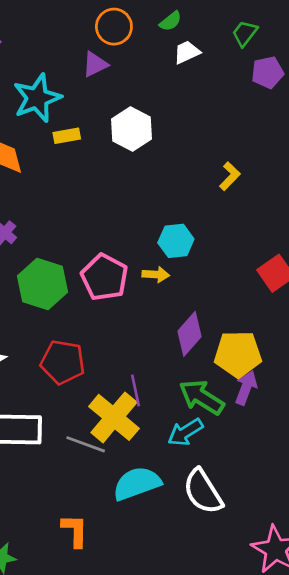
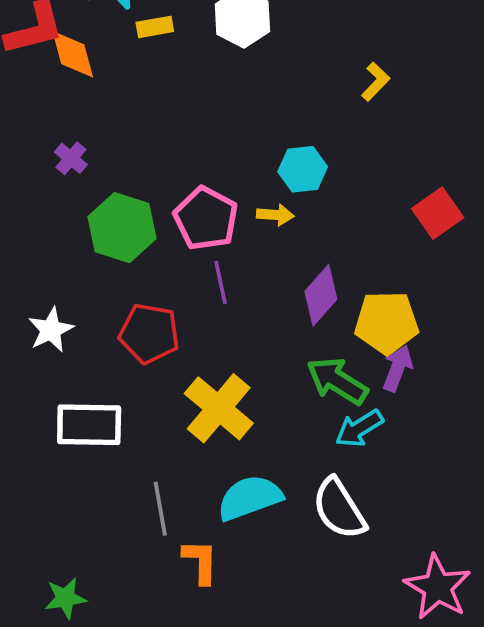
purple line: (136, 390) -> (221, 282), moved
cyan arrow: (185, 432) -> (359, 428), moved
gray line: (86, 444) -> (160, 509), moved, turned 60
orange L-shape: (75, 531) -> (200, 562), moved

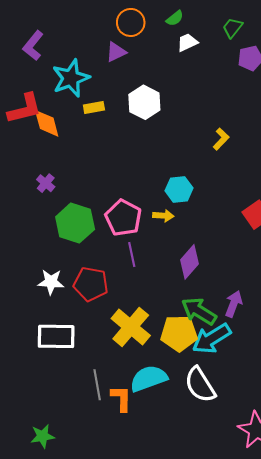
yellow pentagon: (387, 323) -> (179, 333), moved
white star: (51, 330) -> (51, 282), moved, turned 30
cyan arrow: (359, 428) -> (212, 339), size x1.4
orange L-shape: (200, 562) -> (121, 398), moved

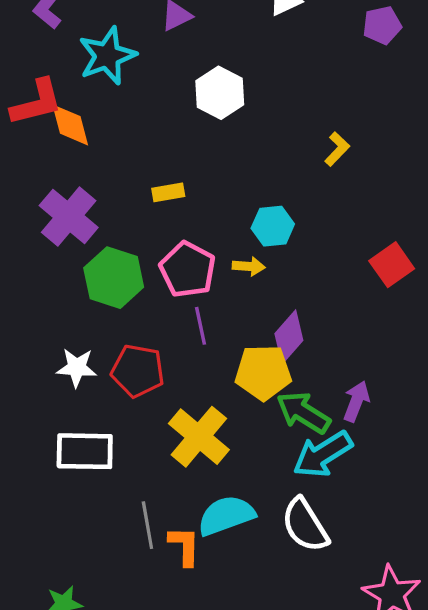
yellow rectangle: (94, 108) -> (168, 192), moved
purple cross: (46, 183) -> (69, 216), size x2.0
yellow pentagon: (179, 333) -> (263, 372), moved

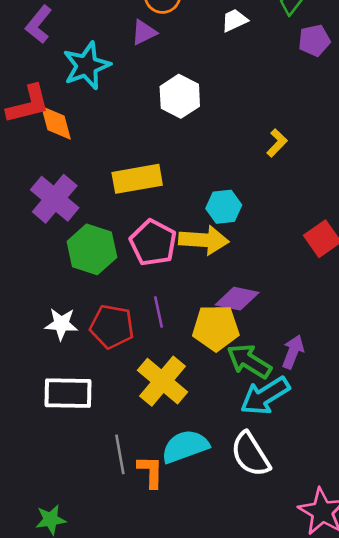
yellow rectangle: (168, 192) -> (137, 179), size x1.8
yellow arrow: (249, 266) -> (204, 240), size x1.8
purple line: (200, 326) -> (159, 312), moved
purple diamond: (289, 337) -> (237, 299), turned 60

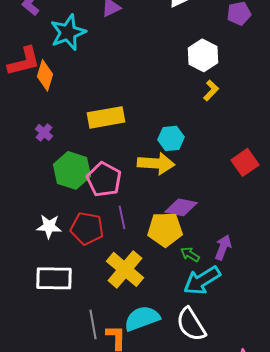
white hexagon: (180, 96) -> (203, 55), moved
orange diamond: (56, 123) -> (45, 75), turned 32
purple cross: (55, 199) -> (44, 132), size x0.5
pink pentagon: (153, 243) -> (104, 179), moved
green arrow: (249, 361) -> (190, 254), size x0.6

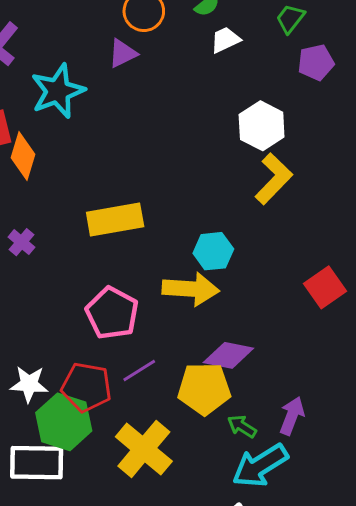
yellow L-shape: (211, 90) -> (274, 179), size x1.6
green hexagon: (72, 170) -> (64, 422), moved
purple line: (122, 217) -> (139, 370), turned 70

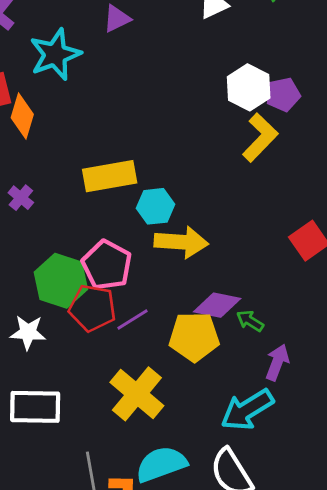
purple pentagon: (316, 62) -> (283, 95), moved
cyan hexagon: (213, 251) -> (155, 206), moved
red pentagon: (86, 387) -> (92, 308), moved
green hexagon: (64, 422) -> (61, 281), moved
green arrow: (242, 426) -> (250, 321), moved

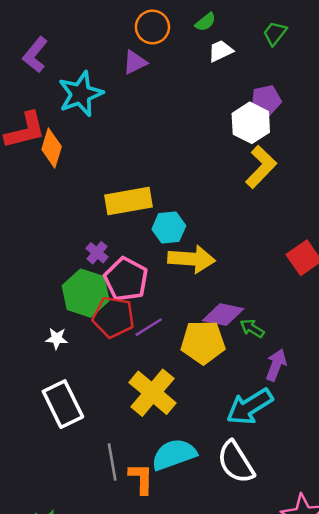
purple pentagon: (283, 95) -> (266, 100), moved
purple cross: (21, 198) -> (97, 253), moved
white star: (28, 332) -> (57, 338), size x0.7
white rectangle: (35, 407) -> (63, 404), turned 63

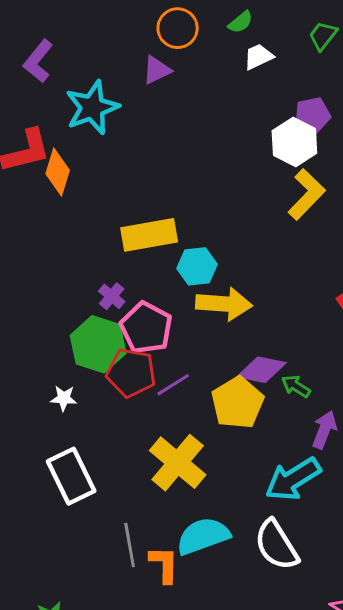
yellow pentagon: (203, 342) -> (237, 403), turned -30

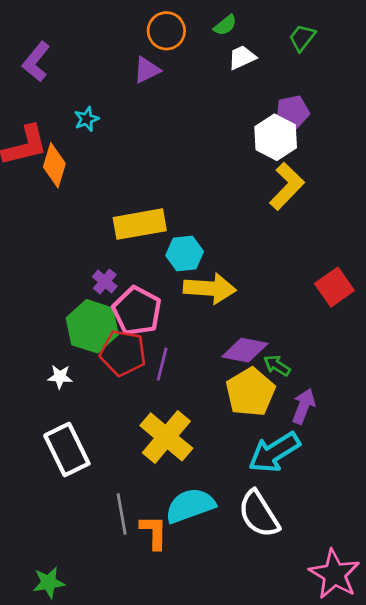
cyan star: (92, 108) -> (87, 119), moved, size x0.5
purple line: (173, 385) -> (162, 364), turned -44
yellow pentagon: (237, 403) -> (250, 392), moved

